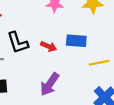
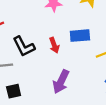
red arrow: (49, 46) -> (54, 45), turned 56

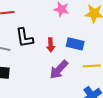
purple arrow: (61, 82) -> (59, 70), moved

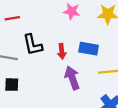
purple arrow: (59, 70) -> (72, 78), turned 120

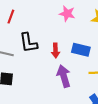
red line: (12, 18) -> (11, 17), turned -64

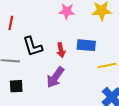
purple arrow: (64, 76) -> (55, 77), moved, turned -120

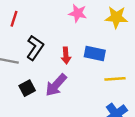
black L-shape: (33, 46) -> (35, 48), turned -135
black square: (16, 86) -> (27, 88), moved, turned -32

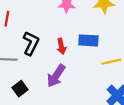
black square: (27, 88) -> (20, 89), moved

